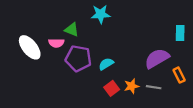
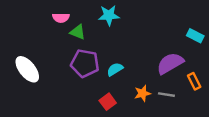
cyan rectangle: (180, 33) -> (195, 36), turned -64
pink semicircle: (56, 43) -> (61, 18), moved
white ellipse: (30, 47) -> (27, 69), moved
red square: (112, 88) -> (108, 102), moved

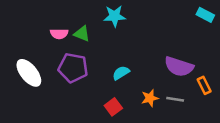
pink semicircle: (61, 18) -> (59, 34), moved
cyan rectangle: (195, 36) -> (205, 15), moved
purple pentagon: (85, 63) -> (73, 68), moved
purple semicircle: (170, 63) -> (179, 67), turned -132

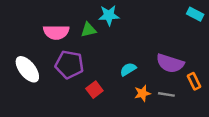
pink semicircle: (59, 34) -> (56, 32), size x1.5
green triangle: (82, 34) -> (88, 30), moved, turned -35
cyan semicircle: (121, 73) -> (128, 69), moved
red square: (113, 107) -> (94, 90), moved

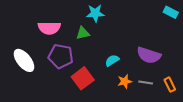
green triangle: (88, 30) -> (83, 33), moved
orange rectangle: (194, 81) -> (170, 85), moved
red square: (94, 90) -> (83, 78), size x1.5

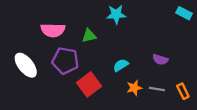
cyan star: (95, 13) -> (116, 14), moved
purple semicircle: (149, 55) -> (160, 60), size x0.6

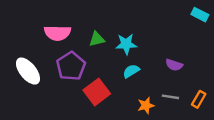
cyan star: (116, 14) -> (126, 44), moved
purple pentagon: (65, 61) -> (71, 66), turned 30
orange star: (134, 88) -> (146, 105), moved
orange rectangle: (183, 91) -> (199, 99), turned 56

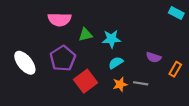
pink semicircle: (57, 33) -> (59, 19), moved
gray line: (170, 97) -> (141, 83), moved
orange rectangle: (199, 99) -> (175, 69), moved
orange star: (146, 105) -> (120, 84), moved

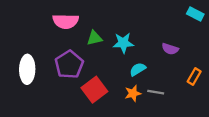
purple semicircle: (154, 57) -> (170, 49), moved
white ellipse: (25, 63) -> (27, 69), turned 40
cyan semicircle: (116, 63) -> (138, 69), moved

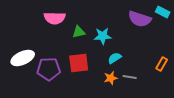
purple semicircle: (170, 49) -> (140, 19), moved, size x1.6
purple pentagon: (69, 65) -> (49, 69), moved, turned 30
white ellipse: (27, 69) -> (23, 58), turned 65
red square: (94, 90) -> (79, 63), moved, turned 30

